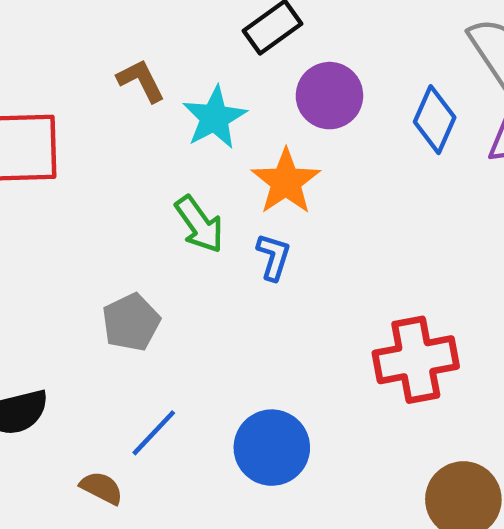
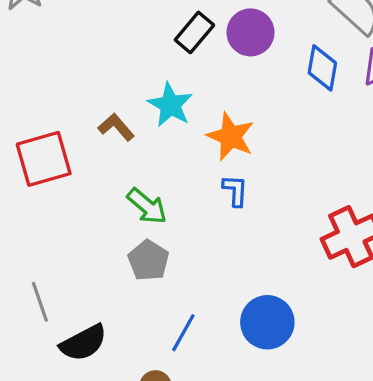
brown L-shape: (141, 81) -> (116, 127), moved
purple circle: (329, 96) -> (250, 32), moved
green arrow: (199, 224) -> (147, 206), moved

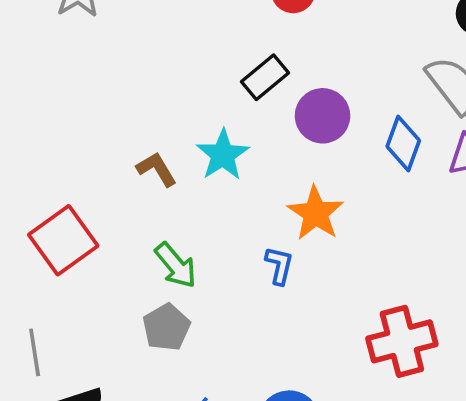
purple circle: (250, 32) -> (323, 116), moved
orange star: (231, 137) -> (316, 213), moved
red square: (44, 159) -> (63, 240), moved, turned -30

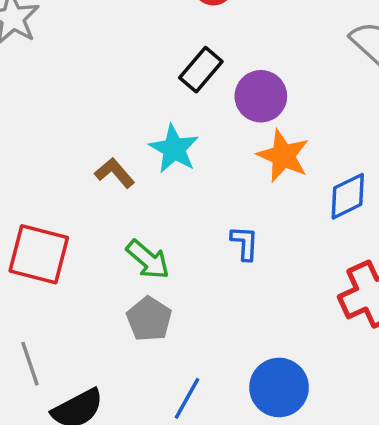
blue diamond: (403, 144) -> (348, 196), moved, turned 54
orange star: (316, 213) -> (283, 156), moved
red square: (63, 240) -> (39, 254), turned -30

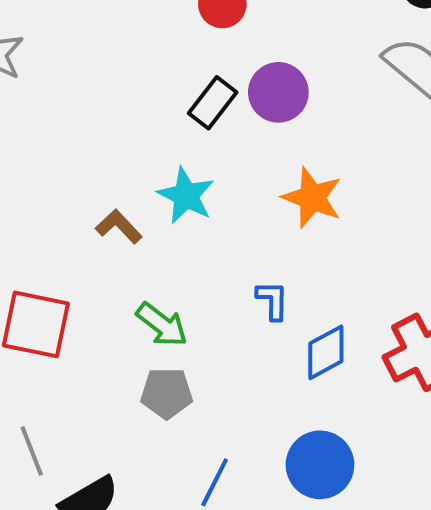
purple circle: (261, 96) -> (278, 92), moved
blue diamond: (348, 196) -> (326, 352), moved
gray pentagon: (149, 319) -> (167, 393), turned -30

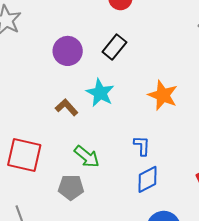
purple circle: (278, 92) -> (68, 51), moved
blue diamond: (326, 352) -> (147, 179), moved
gray pentagon: (167, 393) -> (71, 187), moved

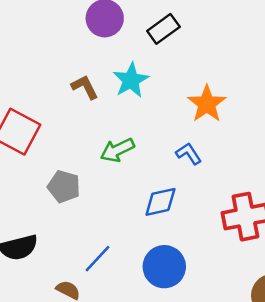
blue L-shape: (142, 146) -> (189, 154), moved, turned -50
green arrow: (87, 157) -> (117, 150), moved, turned 100

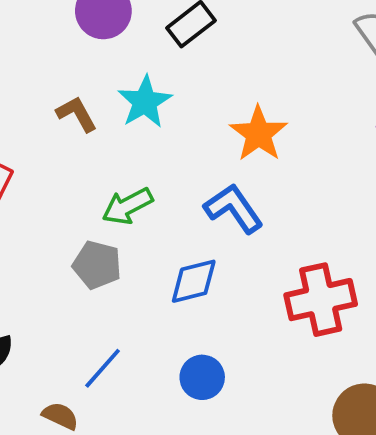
blue L-shape: (189, 154) -> (234, 208), size x1.5
gray pentagon: (64, 187) -> (97, 265), moved
blue circle: (164, 267) -> (202, 377), size x0.7

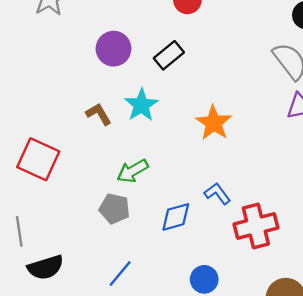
blue L-shape: (234, 208) -> (217, 194), moved, size x0.7
blue circle: (202, 377) -> (204, 279), moved

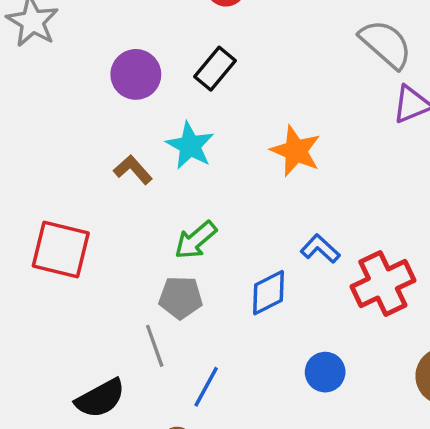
gray line: (19, 231) -> (155, 346), moved

